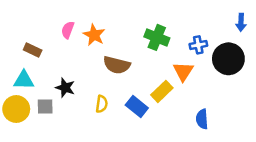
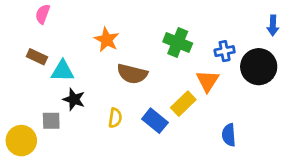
pink semicircle: (68, 30) -> (43, 14), moved
cyan triangle: (24, 80) -> (63, 71), moved
yellow circle: (16, 109) -> (21, 141), moved

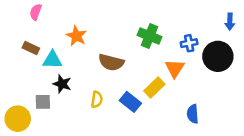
orange star: (107, 40) -> (76, 36), moved

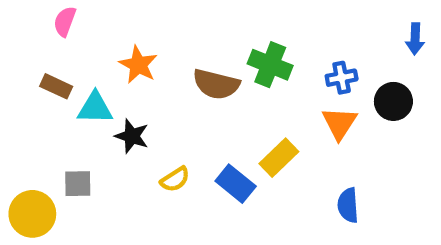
black circle: (218, 56) -> (393, 101), size x0.7
brown semicircle: (111, 62) -> (216, 84), moved
orange triangle: (175, 68) -> (339, 123), moved
black star: (62, 84) -> (132, 136), moved
yellow semicircle: (97, 99) -> (175, 179), turned 49

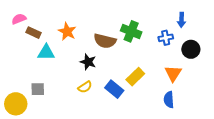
pink semicircle: (65, 21) -> (19, 19), moved, turned 48
blue arrow: (415, 39) -> (181, 20), moved
brown rectangle: (56, 86) -> (34, 33), moved
orange triangle: (339, 123) -> (173, 73), moved
black star: (132, 136) -> (88, 62), moved

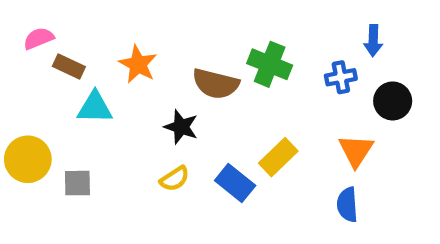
yellow circle: (16, 104) -> (28, 159), moved

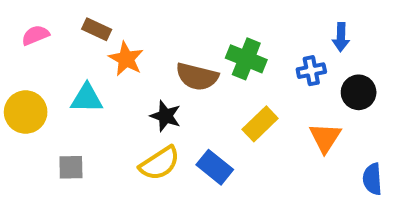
brown rectangle: (69, 66) -> (97, 29), moved
yellow rectangle: (278, 157) -> (260, 124), moved
yellow circle: (28, 159) -> (26, 112), moved
yellow semicircle: (175, 179) -> (160, 163), size x1.5
blue semicircle: (347, 205) -> (372, 179), moved

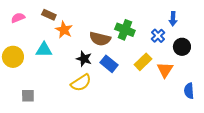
blue cross: (311, 71) -> (158, 36), turned -32
yellow rectangle: (260, 124) -> (143, 62), moved
gray square: (71, 167) -> (28, 96), moved
blue rectangle: (215, 167) -> (109, 64), moved

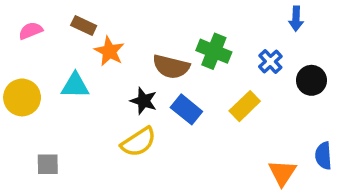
blue arrow: (173, 19) -> (296, 19), moved
orange triangle: (165, 70) -> (282, 173), moved

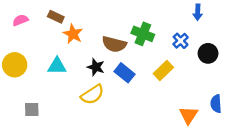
cyan triangle: (75, 85) -> (57, 66), moved

